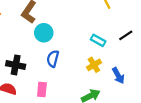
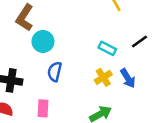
blue arrow: (118, 76) -> (128, 78), moved

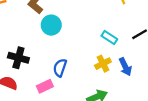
blue semicircle: (55, 72) -> (60, 68), moved
pink rectangle: (43, 108) -> (45, 86), turned 56

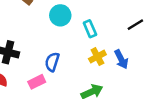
cyan circle: (51, 25) -> (60, 15), moved
cyan rectangle: (109, 37) -> (90, 29), moved, turned 35

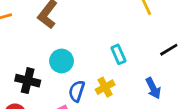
cyan circle: (60, 15) -> (62, 61), moved
yellow cross: (97, 57) -> (105, 87), moved

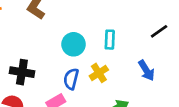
cyan rectangle: (118, 54) -> (110, 40), turned 30
cyan circle: (62, 61) -> (74, 44), moved

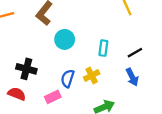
black line: (159, 31) -> (135, 53), moved
cyan circle: (74, 44) -> (65, 39), moved

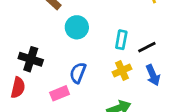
black line: (135, 53) -> (147, 47), moved
yellow cross: (92, 76) -> (122, 70), moved
red semicircle: (17, 94) -> (18, 88), turned 78

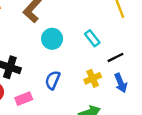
cyan rectangle: (121, 40) -> (92, 38), moved, turned -49
pink rectangle: (60, 93) -> (24, 99), moved

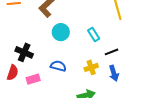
blue semicircle: (53, 80) -> (58, 66), turned 77

